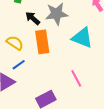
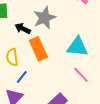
cyan triangle: (82, 38) -> (77, 47), moved
yellow semicircle: (15, 43) -> (12, 57), turned -114

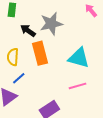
pink line: (81, 75) -> (78, 86), turned -72

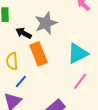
cyan triangle: (79, 58) -> (78, 53), turned -35
pink line: (78, 86) -> (80, 81), turned -30

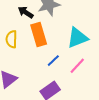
blue line: (21, 81) -> (53, 61), moved

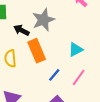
cyan triangle: (77, 38) -> (76, 50), size x0.7

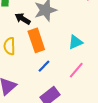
blue line: (54, 75) -> (44, 66), moved

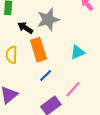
pink line: (76, 70) -> (73, 89), moved

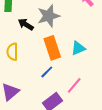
orange rectangle: (38, 50) -> (52, 48), moved

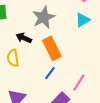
black arrow: (26, 24) -> (24, 38), moved
cyan triangle: (78, 48) -> (83, 20), moved

